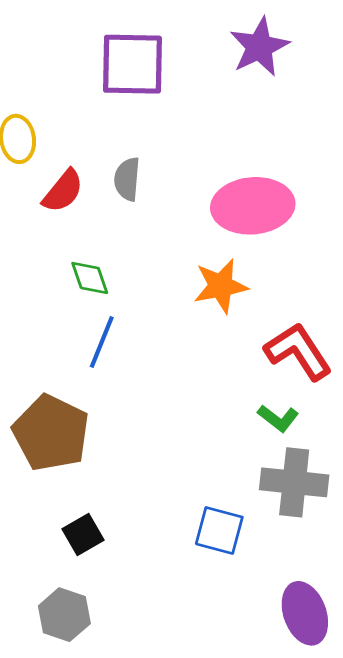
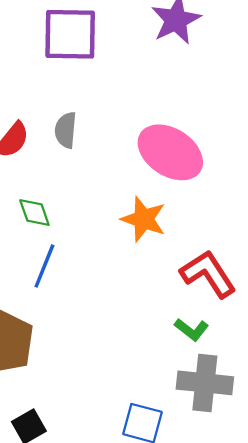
pink ellipse: (253, 206) -> (170, 152), turned 38
orange star: (221, 286) -> (144, 219), turned 30

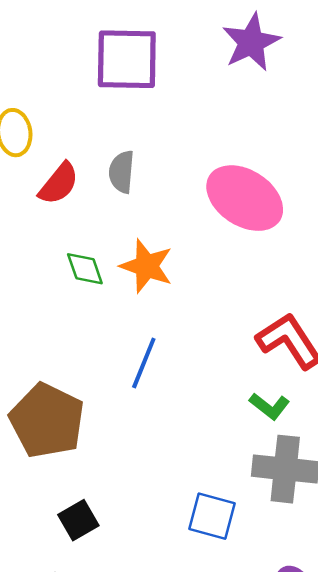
orange star: (144, 219) -> (146, 266), moved
blue line: (44, 266) -> (144, 363), moved

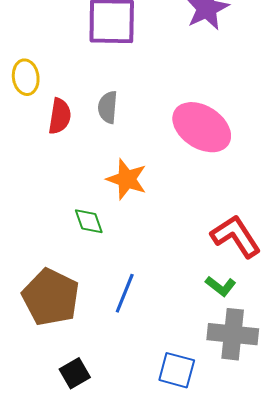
red semicircle: (59, 184) -> (60, 116), turned -30
green diamond: (85, 269) -> (89, 221), moved
blue line: (144, 363) -> (125, 293), moved

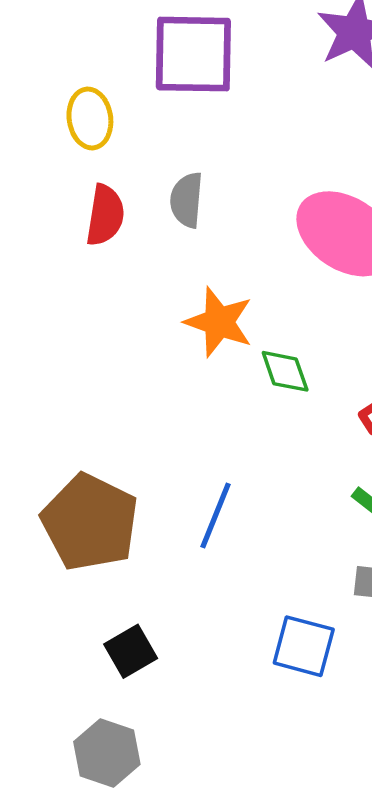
yellow ellipse: (26, 77) -> (90, 118), moved
green diamond: (89, 221) -> (285, 371), moved

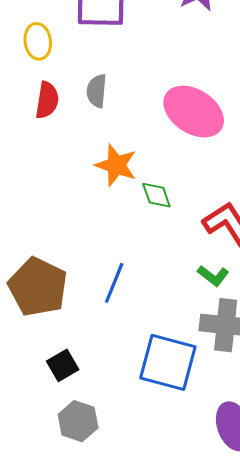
blue square: (304, 646) -> (168, 362), size x1.5
gray hexagon: (107, 753) -> (78, 421), moved

